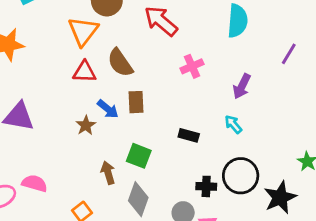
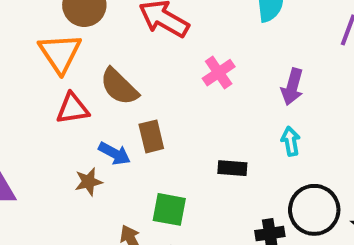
cyan arrow: (233, 124) -> (291, 141), turned 42
brown star: (86, 125) -> (88, 182), turned 30

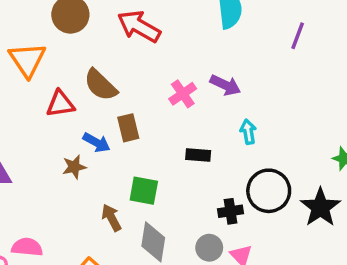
orange triangle: (60, 53) -> (27, 60), moved
pink cross: (219, 73) -> (183, 94), moved
purple arrow: (292, 87) -> (225, 85), moved, turned -80

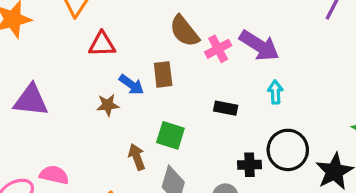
brown semicircle: (100, 85) -> (184, 31), moved
purple arrow: (225, 85) -> (259, 46), size x1.4

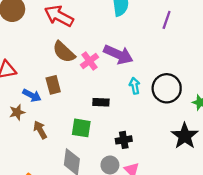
green square: (170, 135) -> (81, 128), moved
black circle: (288, 150) -> (167, 88), moved
brown arrow: (137, 157) -> (40, 130), moved

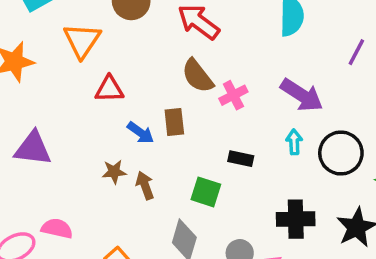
purple arrow: (118, 54) -> (302, 95), moved
brown star: (17, 112) -> (114, 172), moved
black cross: (124, 140) -> (296, 219), moved, size x1.5

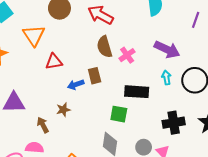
brown semicircle: (198, 76) -> (104, 47), turned 30
blue arrow: (141, 133) -> (76, 85), turned 133
black rectangle: (241, 159) -> (137, 92), size x1.6
brown arrow: (145, 185) -> (43, 125), moved

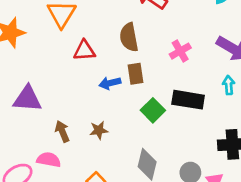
brown semicircle: (104, 47) -> (129, 37), moved
brown star: (63, 110) -> (99, 130), moved
green square: (119, 114) -> (153, 110), moved, turned 30

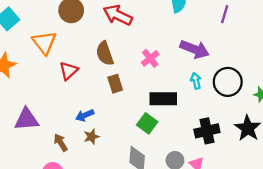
red triangle: (84, 51) -> (69, 71), turned -30
blue arrow: (110, 83) -> (85, 115), moved
green square: (153, 110) -> (147, 123), moved

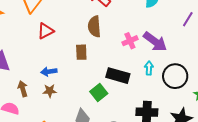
brown semicircle: (105, 53) -> (94, 27), moved
pink cross: (150, 58) -> (130, 41), moved

